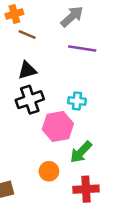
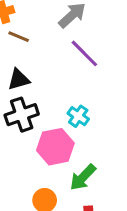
purple line: (82, 49) -> (84, 53), turned 36
cyan cross: (77, 101) -> (78, 116), turned 30

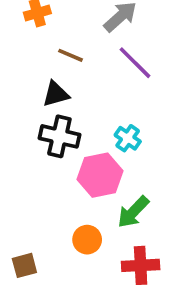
brown line: (19, 37) -> (71, 55), moved
black cross: (22, 115) -> (59, 136), turned 32

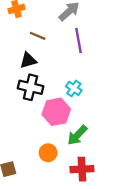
purple line: (135, 63) -> (78, 41), turned 35

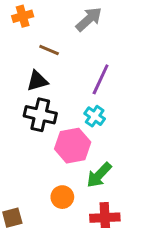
purple line: (78, 41) -> (101, 79), moved, turned 35

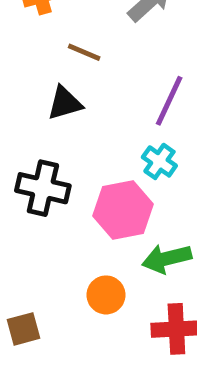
black cross: (40, 115) -> (43, 188), moved
green arrow: (99, 175) -> (167, 259), turned 32

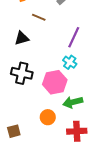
black triangle: (65, 103) -> (22, 38), moved

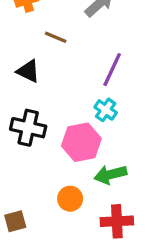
black triangle: (22, 38) -> (28, 71), turned 42

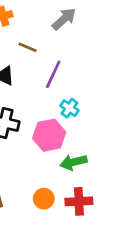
purple line: (112, 70) -> (53, 74), moved
orange circle: (70, 199) -> (44, 199), moved

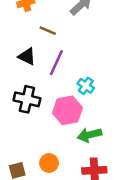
purple line: (53, 74) -> (56, 63), moved
orange circle: (44, 199) -> (49, 163), moved

